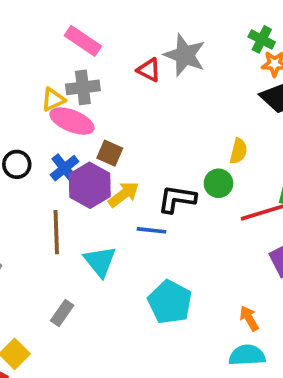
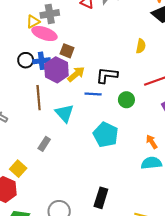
black circle: (17, 164) -> (26, 60), moved
blue cross: (65, 168) -> (41, 61), turned 35
green circle: (218, 183) -> (126, 100), moved

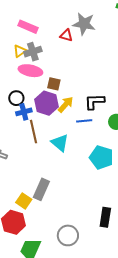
yellow triangle: (33, 22) -> (20, 51), moved
blue cross: (41, 61) -> (24, 112), moved
gray rectangle: (44, 144) -> (41, 189), moved, size x1.5

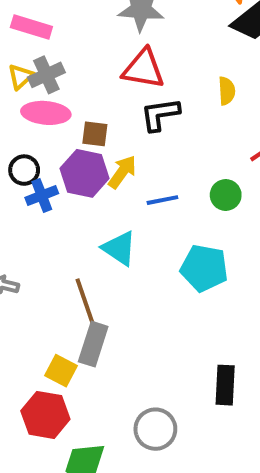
red triangle: (66, 35) -> (143, 69), moved, size x1.6
black L-shape: (95, 102) -> (160, 114), moved
brown line: (33, 132) -> (85, 301), moved

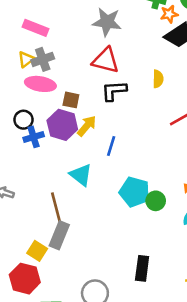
green circle: (226, 195) -> (156, 201), moved
blue line: (162, 200) -> (111, 146), turned -66

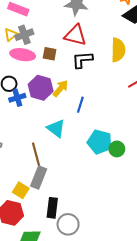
yellow semicircle: (158, 79) -> (118, 50), size x1.6
brown square: (71, 100) -> (50, 54), moved
black rectangle: (142, 268) -> (52, 208), moved

